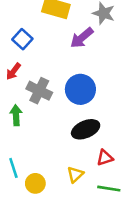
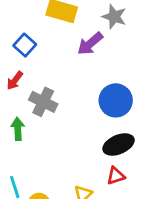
blue circle: (80, 89) -> (116, 100), moved
black ellipse: (86, 129) -> (119, 144), moved

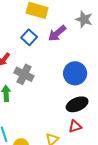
gray star: (114, 17) -> (84, 19), moved
blue square: (25, 45) -> (29, 37), moved

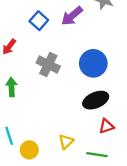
gray cross: (24, 74) -> (48, 65), moved
red triangle: (75, 126) -> (106, 126), moved

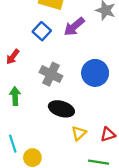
black ellipse: (96, 100) -> (61, 109), moved, turned 40
yellow triangle: (66, 142) -> (79, 133), moved

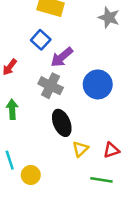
purple arrow: (74, 27) -> (62, 57), moved
black ellipse: (61, 109) -> (62, 123), turned 50

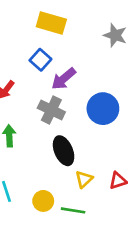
yellow circle: (31, 175) -> (43, 201), moved
green line: (101, 180) -> (73, 210), moved

